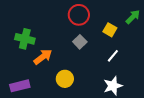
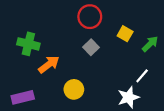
green arrow: (133, 17) -> (150, 44), moved
white line: (113, 56) -> (142, 76), moved

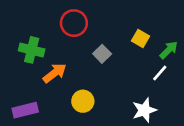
red circle: (90, 17) -> (74, 23), moved
white line: (142, 76) -> (160, 73), moved

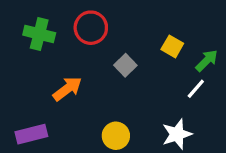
green cross: (32, 50) -> (39, 34), moved
yellow circle: (83, 101) -> (116, 136), moved

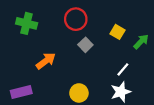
red circle: (91, 28) -> (76, 19), moved
white line: (196, 89) -> (123, 69), moved

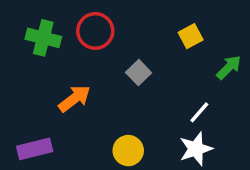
red circle: (76, 19) -> (95, 31), moved
yellow square: (118, 32) -> (191, 36), moved, turned 32

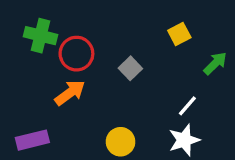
red circle: (95, 31) -> (76, 54), moved

